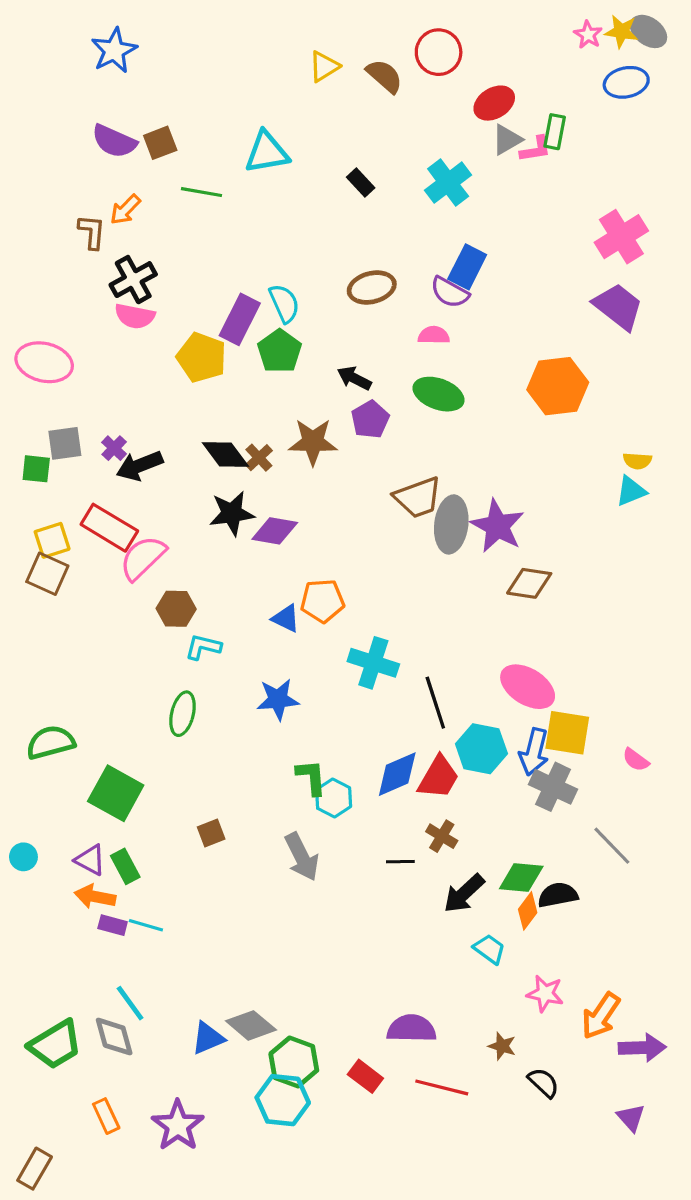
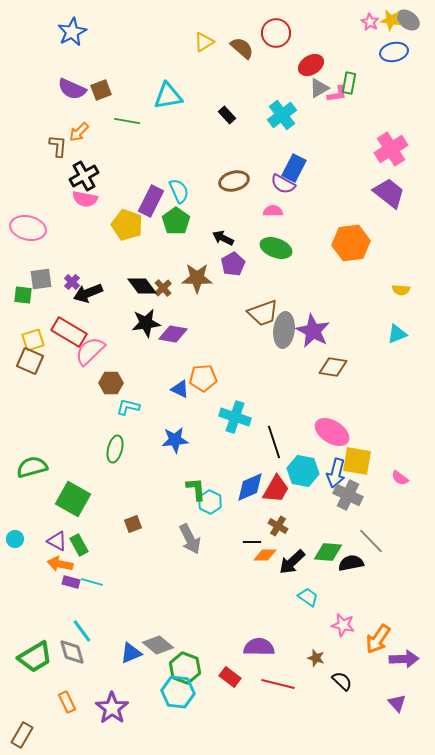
cyan triangle: (631, 491) -> (397, 334), moved
gray line: (612, 846) -> (371, 541), moved
orange diamond: (528, 911) -> (265, 555), moved, turned 55

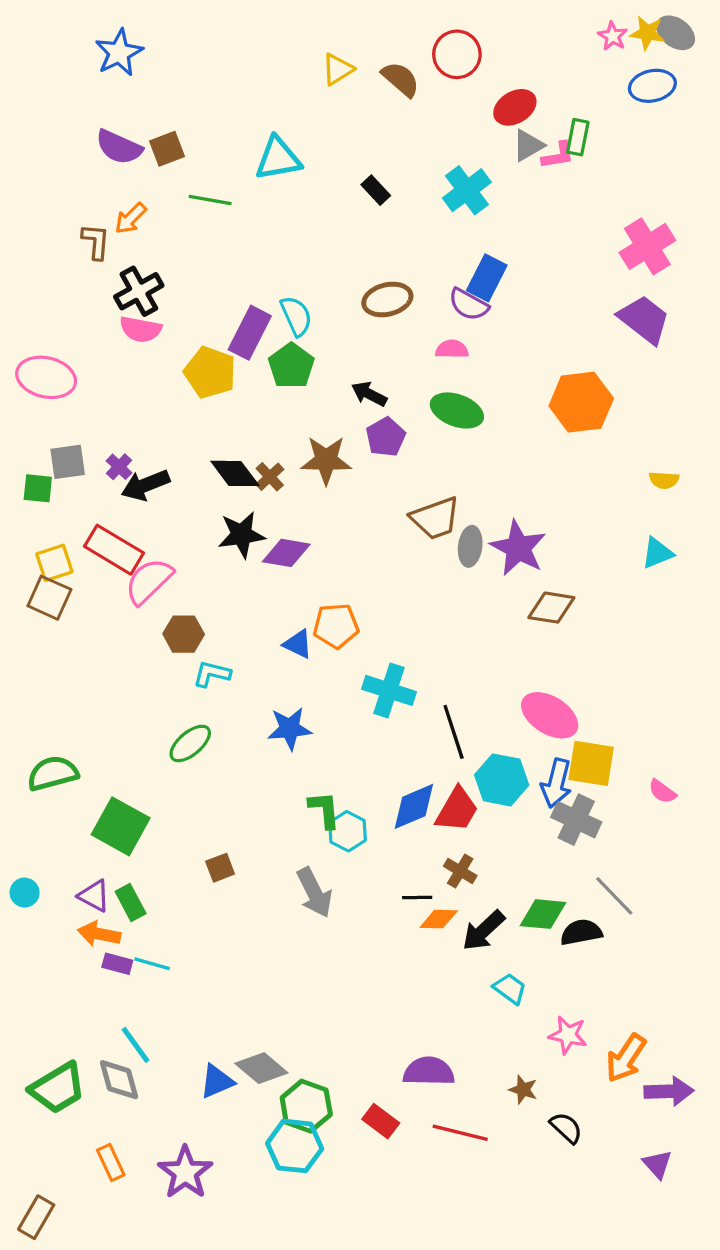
gray ellipse: (284, 330) -> (470, 546), size x0.7
green ellipse: (115, 449) -> (190, 743), turned 36

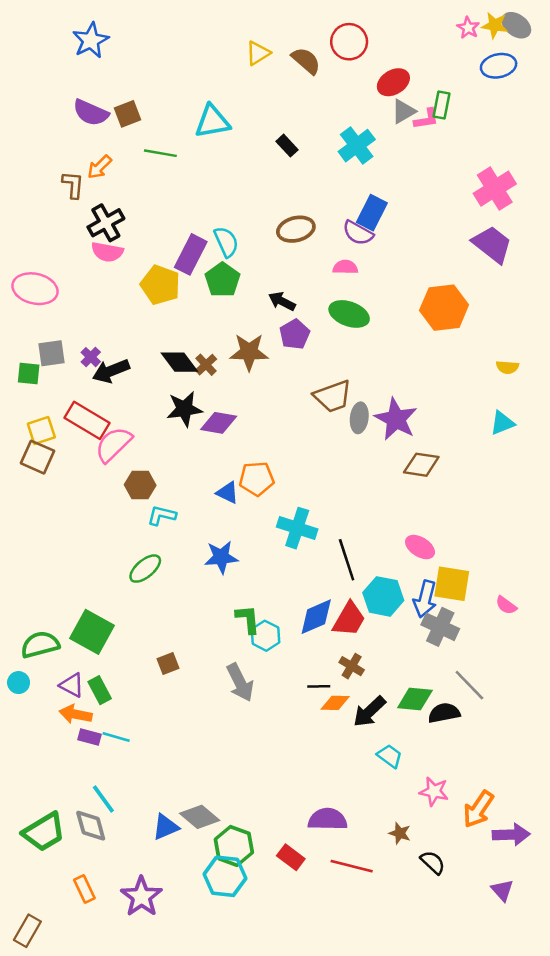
pink ellipse: (550, 715) -> (420, 547), size x0.7
green semicircle: (53, 773) -> (40, 645), moved

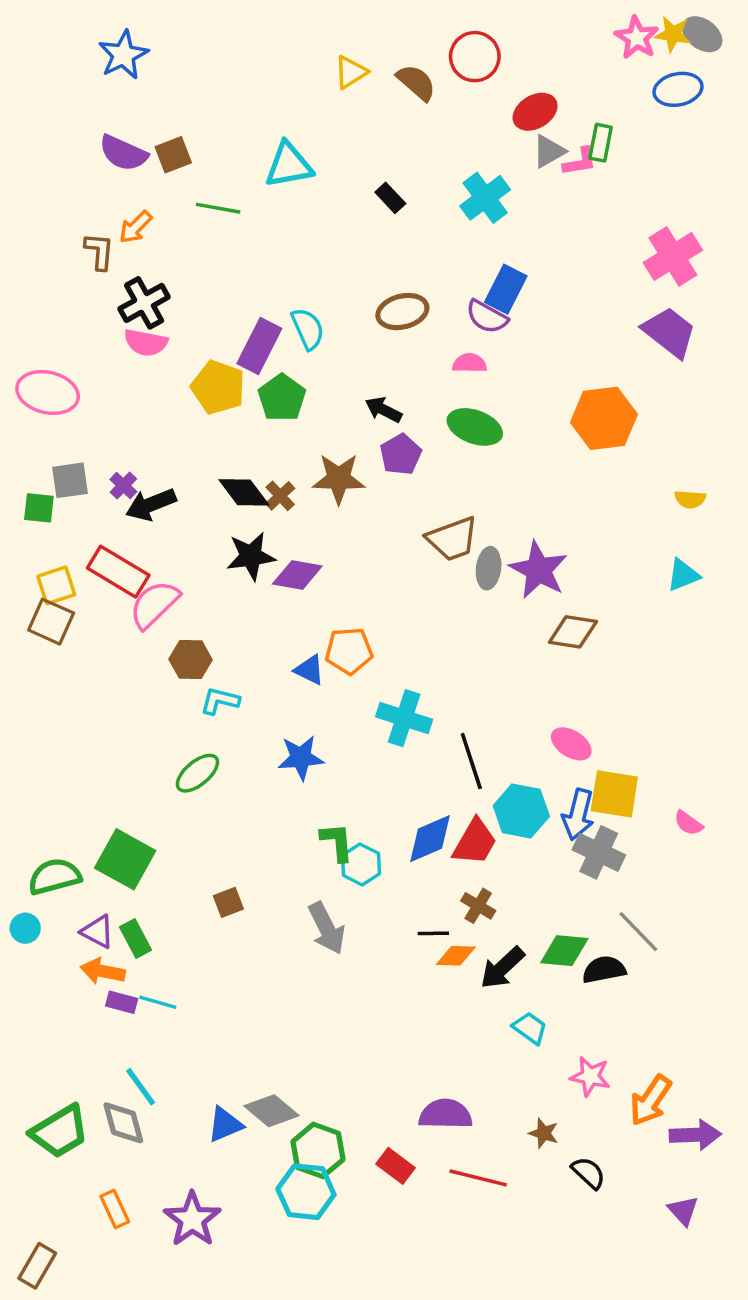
pink star: (468, 28) -> (637, 38), size x1.4
green pentagon: (222, 280) -> (282, 398), moved

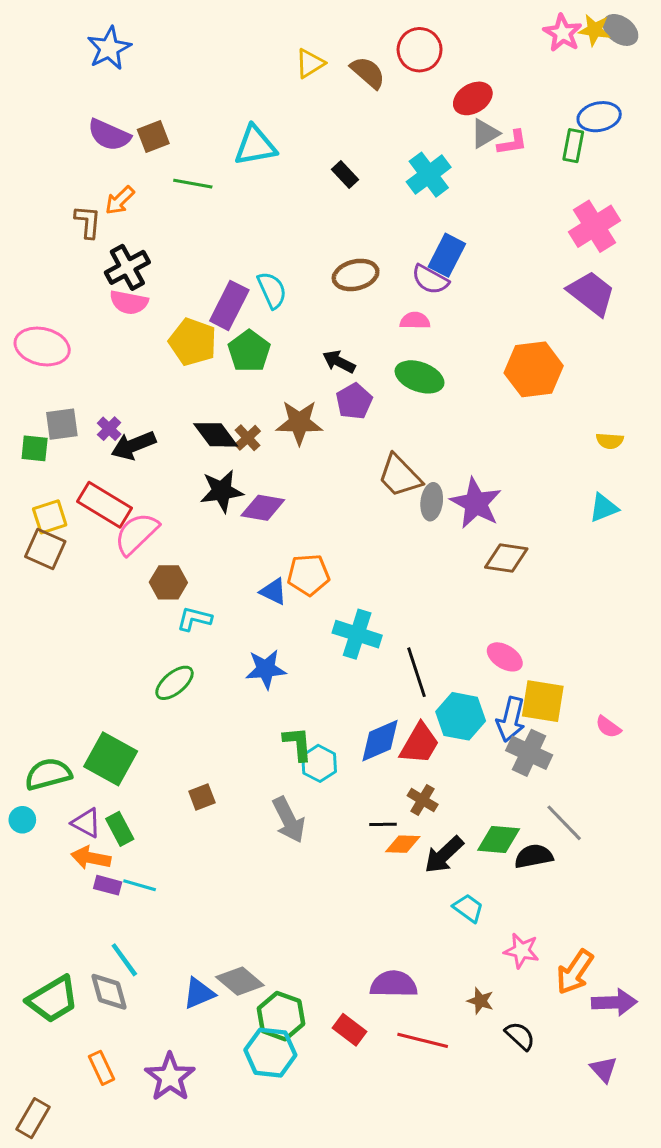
blue ellipse: (678, 89) -> (599, 117), moved
green rectangle: (601, 143) -> (573, 146), moved
brown trapezoid: (452, 539) -> (400, 476), turned 66

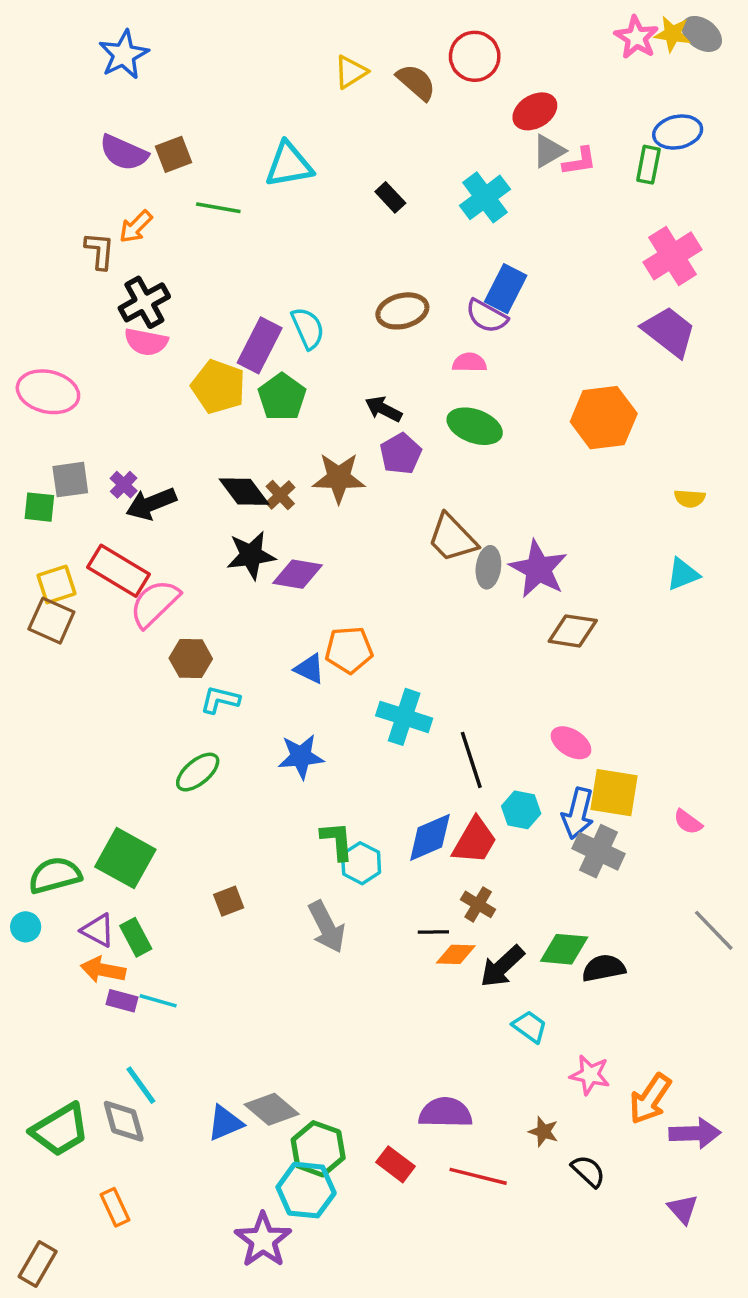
cyan hexagon: (461, 716) -> (521, 810), size x0.7
gray line: (564, 823) -> (714, 930), moved
purple star: (170, 1077) -> (263, 1240), moved

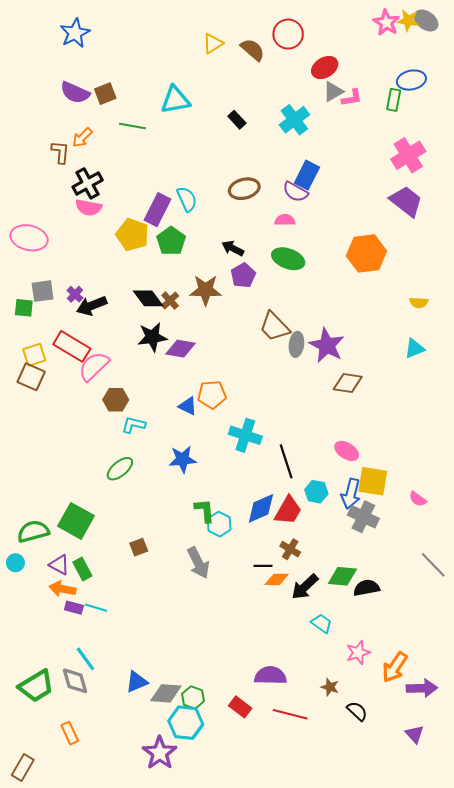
pink star: (590, 1075) -> (358, 653), turned -30
gray diamond: (272, 1109) -> (166, 693), moved, turned -36
green hexagon: (318, 1149) -> (193, 698), size x0.7

